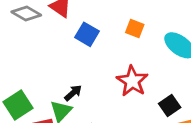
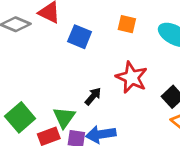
black arrow: (73, 93) -> (93, 96), moved

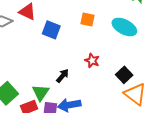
red star: (132, 77) -> (92, 61), size x0.6

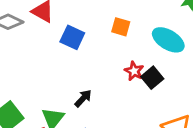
red star: (92, 61) -> (134, 71), moved
black square: (124, 75) -> (152, 78), moved

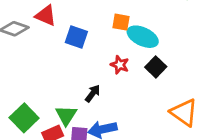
cyan ellipse: (168, 40) -> (143, 37), moved
red star: (134, 71) -> (120, 65), moved

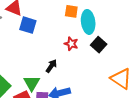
blue square: (76, 37) -> (28, 25), moved
cyan ellipse: (143, 37) -> (88, 22), turned 60

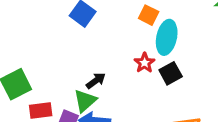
red star: (71, 44) -> (145, 63), moved
green triangle: (32, 83) -> (85, 101), moved

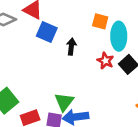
black arrow: (96, 81) -> (71, 47), moved, turned -35

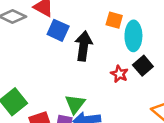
black arrow: (71, 47) -> (84, 46), size x1.6
red star: (105, 61) -> (119, 74), moved

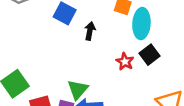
black arrow: (84, 46) -> (90, 31), size x0.6

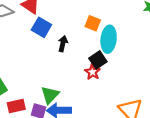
black square: (149, 55) -> (98, 60), moved

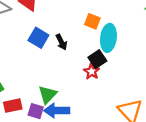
blue square: (41, 27) -> (38, 38), moved
black arrow: (63, 44) -> (61, 42), turned 140

